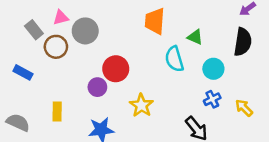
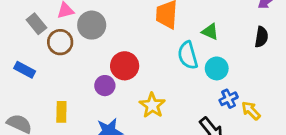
black semicircle: (243, 42) -> (261, 37), size x0.7
cyan circle: (213, 69) -> (217, 68), moved
yellow arrow: (244, 108) -> (251, 111), moved

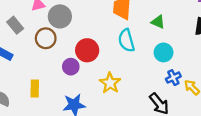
gray rectangle: (36, 24) -> (15, 25), moved
brown circle: (60, 42) -> (46, 38), moved
cyan semicircle: (188, 55) -> (126, 40), moved

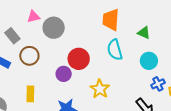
brown circle: (46, 38) -> (29, 56), moved

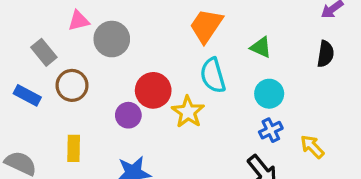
orange trapezoid: (111, 20) -> (206, 26), turned 30
blue cross: (158, 84) -> (271, 130), moved
yellow star: (100, 89) -> (188, 112), moved

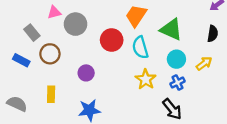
green triangle: (261, 47) -> (171, 29), size x1.6
red circle: (153, 90) -> (112, 40), moved
yellow star: (188, 112) -> (146, 79), moved
yellow arrow: (312, 147) -> (204, 63), moved, turned 98

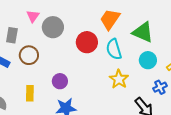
pink triangle: (54, 12) -> (33, 16), turned -40
gray rectangle: (32, 33) -> (12, 35), turned 49
purple circle: (86, 73) -> (60, 81), moved
blue cross: (178, 83) -> (160, 87), moved

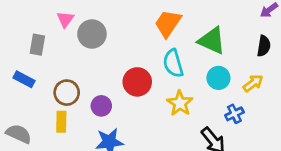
red circle: (87, 42) -> (137, 82), moved
brown circle: (29, 55) -> (67, 93), moved

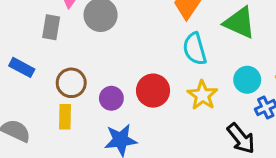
gray rectangle: (37, 45) -> (51, 27), moved
cyan circle: (218, 78) -> (247, 80), moved
red circle: (137, 82) -> (153, 91), moved

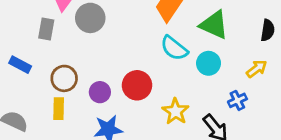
cyan semicircle: (195, 49) -> (174, 48), turned -36
cyan circle: (247, 80) -> (209, 63), moved
yellow star: (202, 95) -> (176, 111), moved

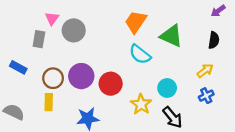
cyan circle: (209, 63) -> (167, 88), moved
purple circle: (100, 92) -> (81, 76), moved, size x1.5
blue cross: (237, 100) -> (206, 96), moved

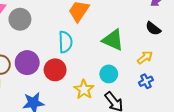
green triangle: (171, 36) -> (113, 40), moved
black semicircle: (214, 40) -> (153, 29), turned 119
cyan semicircle: (140, 54) -> (65, 42), moved, turned -130

